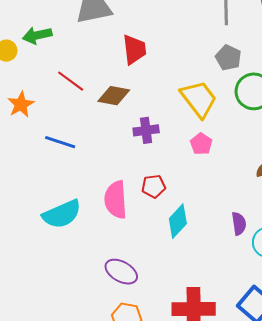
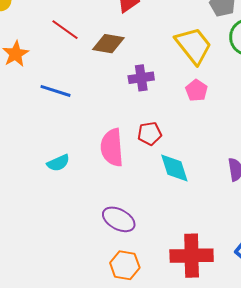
cyan semicircle: (62, 214) -> (58, 163), size x0.6
cyan diamond: (178, 221) -> (174, 168), turned -60

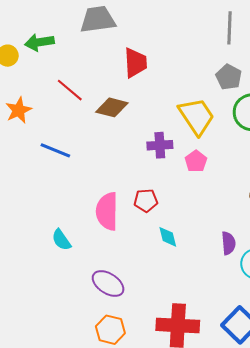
purple cross: (141, 78) -> (160, 145), moved
cyan semicircle: (58, 163) -> (61, 240), moved, turned 75
cyan diamond: (174, 168) -> (168, 237), size x0.7

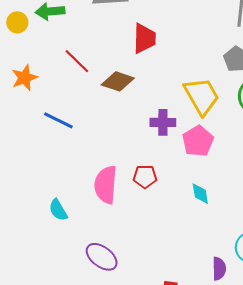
pink pentagon: (196, 161) -> (198, 141), size x1.4
cyan diamond: (168, 237) -> (200, 194), moved
purple semicircle: (228, 243) -> (219, 269), moved

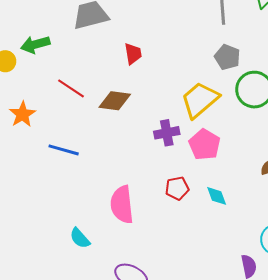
red trapezoid: (144, 38) -> (133, 54), size x0.7
yellow trapezoid: (202, 96) -> (200, 100), turned -90
red pentagon: (145, 177) -> (177, 188), moved

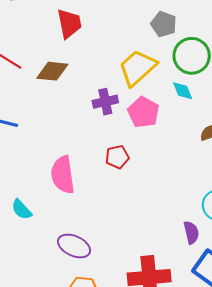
red trapezoid: (133, 54) -> (69, 24), size x1.4
cyan diamond: (217, 196) -> (183, 91), moved

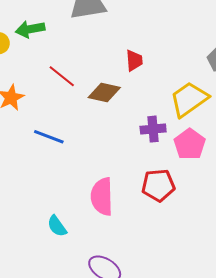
red trapezoid: (69, 24) -> (134, 60), moved, size x0.7
red pentagon: (117, 157) -> (158, 185), size x1.4

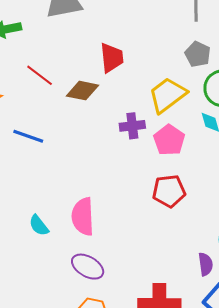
red trapezoid: (134, 60) -> (112, 58), size x1.4
red pentagon: (158, 185) -> (169, 191), moved
pink semicircle: (102, 197) -> (83, 217), moved

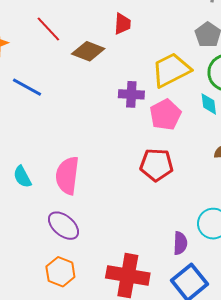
red trapezoid: (112, 58) -> (122, 24), size x0.7

